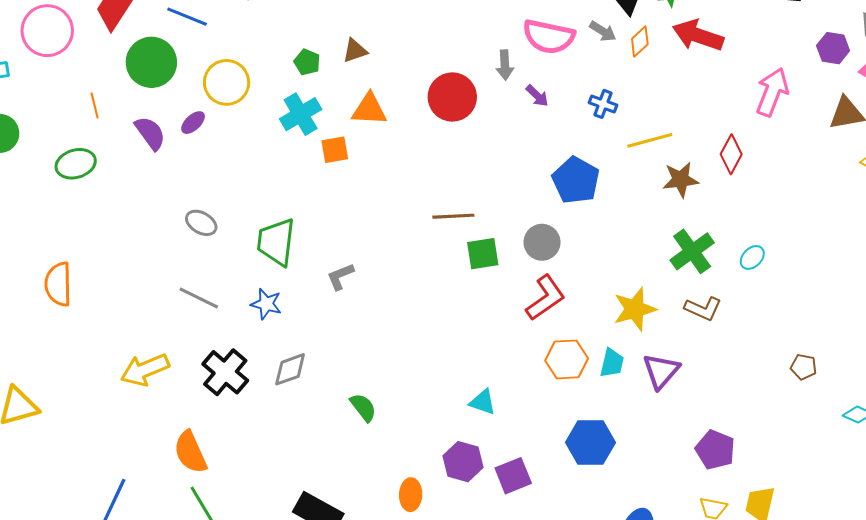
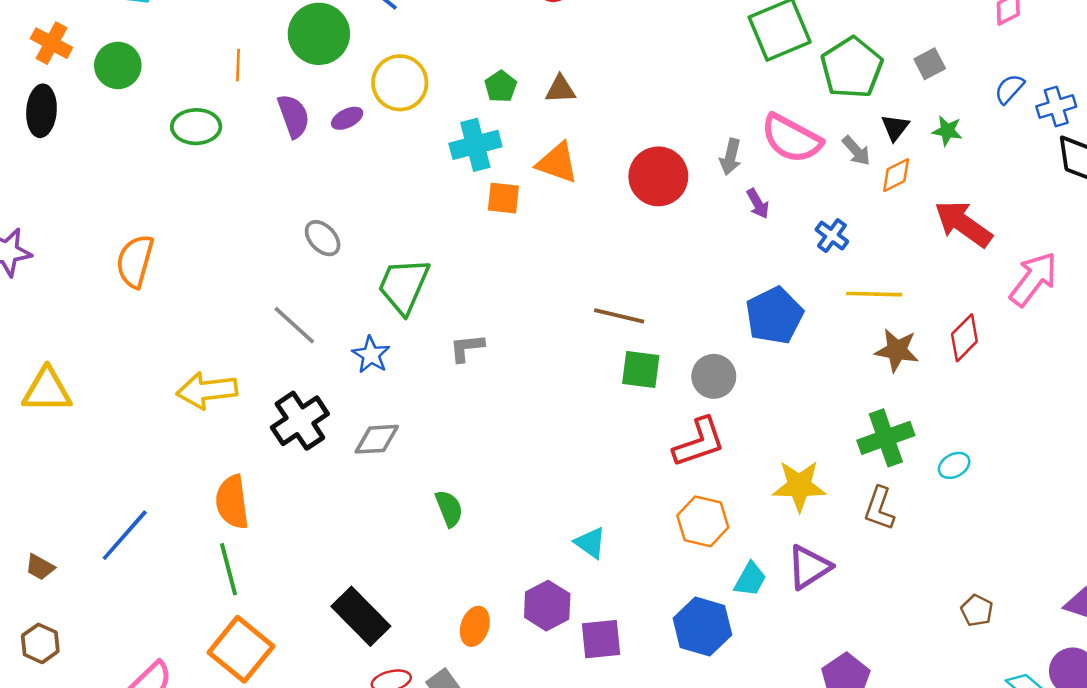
red arrow: (698, 35) -> (963, 224), moved
brown L-shape: (703, 309) -> (879, 508), turned 69
cyan trapezoid: (612, 363) -> (750, 579), moved

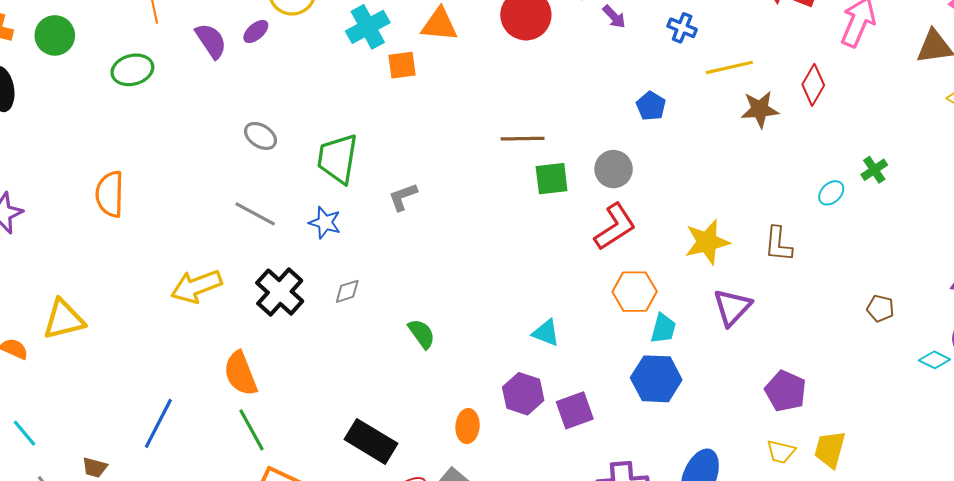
blue pentagon: (774, 316) -> (651, 106), size x0.6
green cross: (886, 438) -> (874, 170), moved, size x0.6
gray diamond: (377, 439) -> (347, 291), size x0.7
cyan trapezoid: (750, 579) -> (663, 328), moved

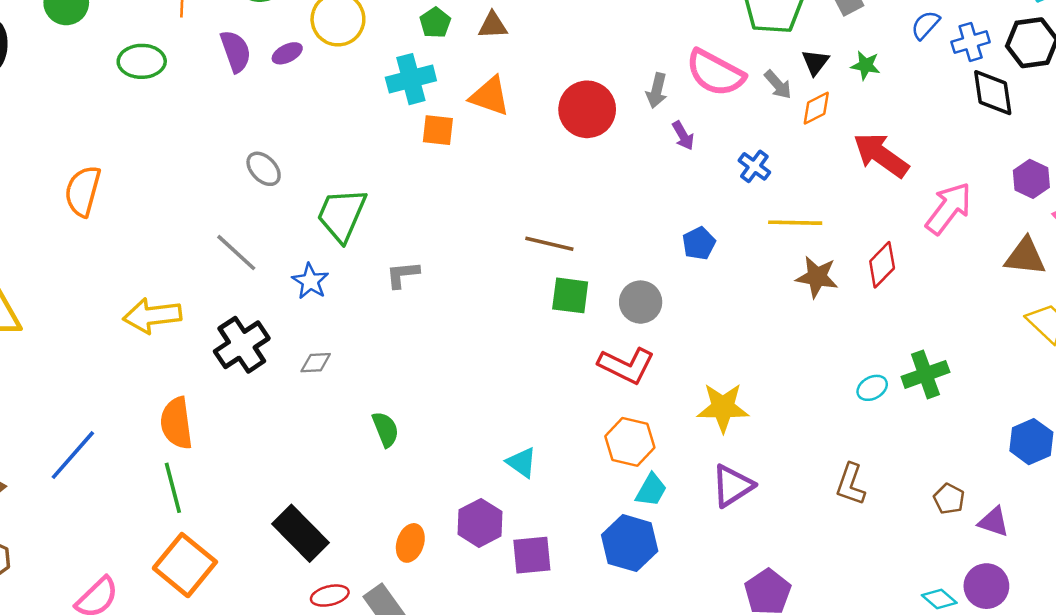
green cross: (874, 170) -> (925, 374), size x1.5
red L-shape: (615, 227) -> (626, 366), turned 45
brown L-shape: (778, 244) -> (851, 484), moved
brown pentagon: (880, 308) -> (949, 499), moved

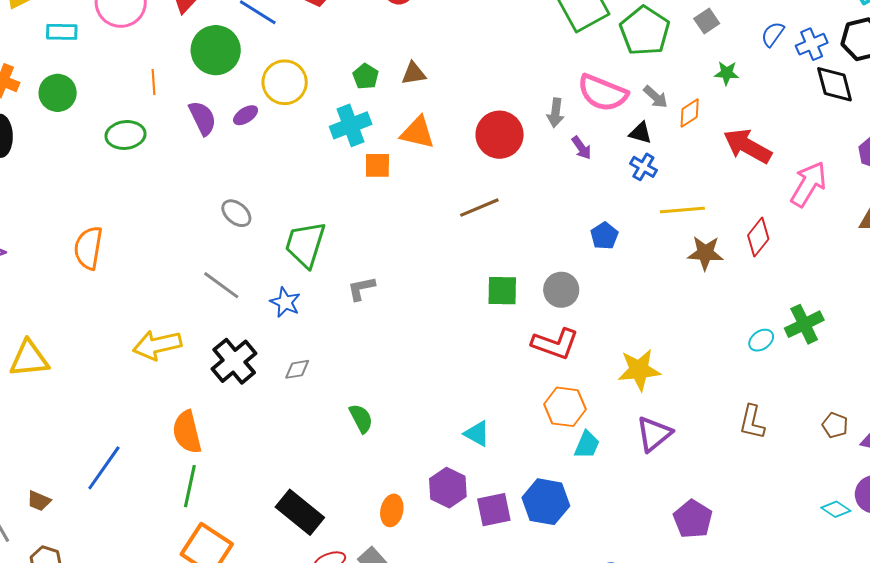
black triangle: (815, 62) -> (641, 133), moved, turned -45
brown line: (549, 244) -> (479, 208), moved, turned -30
green line: (173, 488) -> (190, 486), turned 33
blue hexagon: (630, 543) -> (546, 502), moved

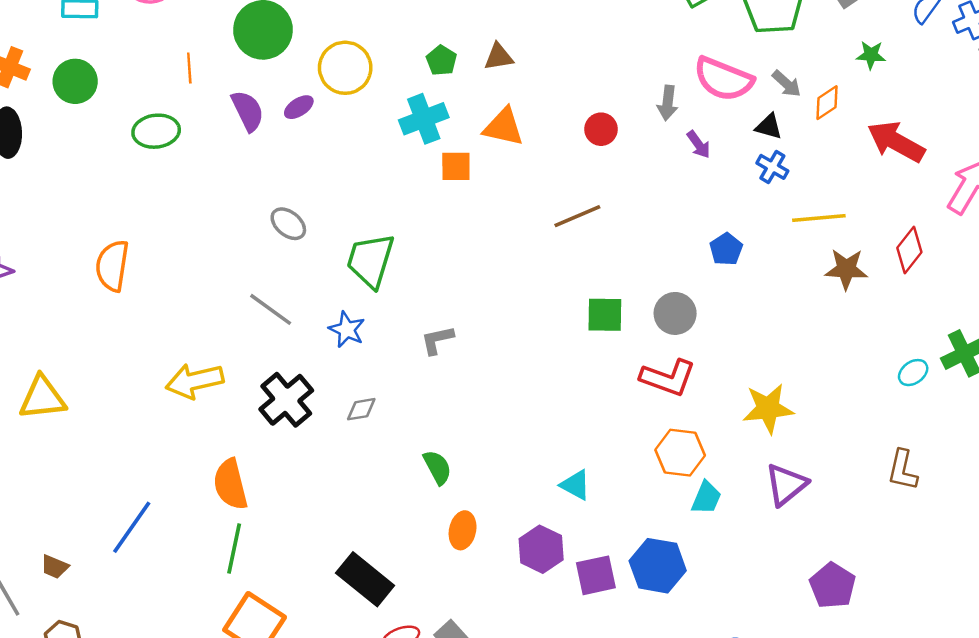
red circle: (500, 135) -> (601, 129), size x0.6
gray L-shape: (361, 288) -> (437, 340), moved
orange ellipse: (392, 510) -> (463, 530), moved

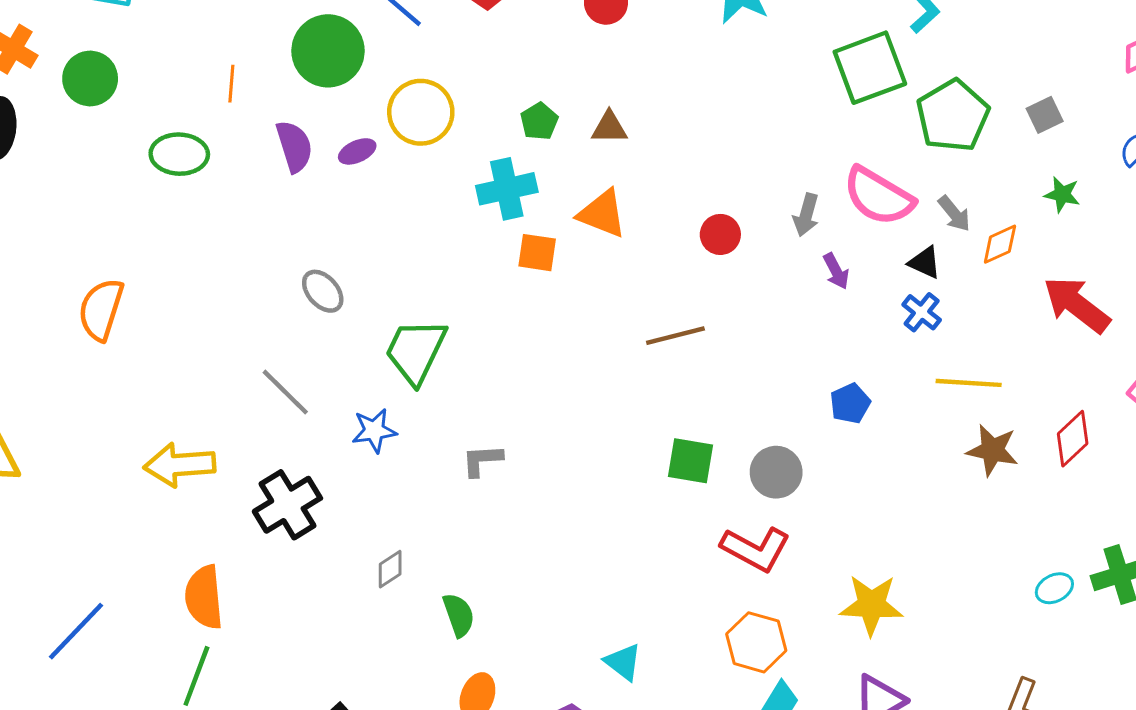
blue star: (347, 329) -> (374, 431), turned 30
gray diamond: (361, 409) -> (390, 569), moved, turned -32

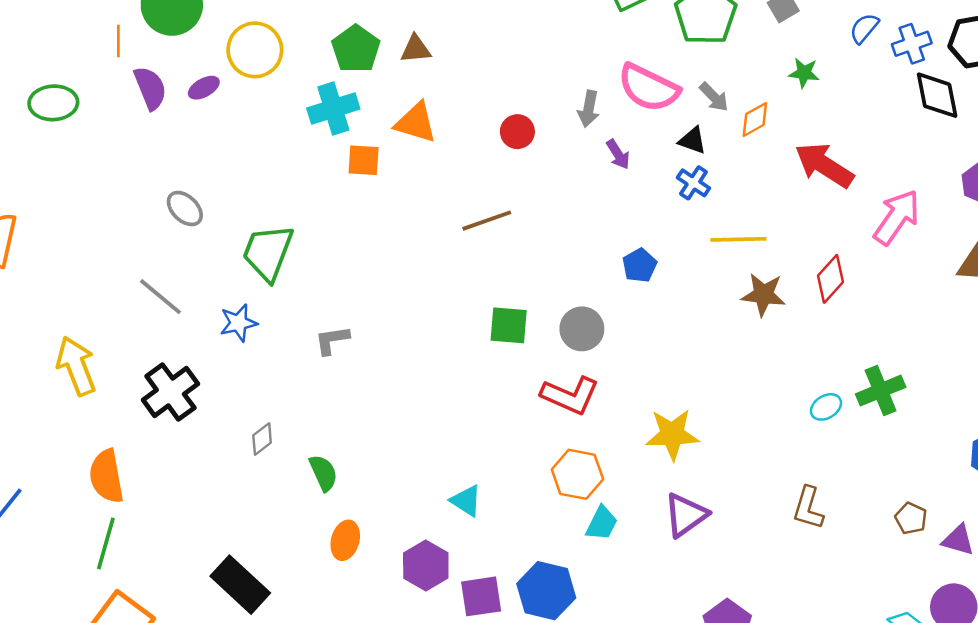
orange line: (231, 84) -> (118, 41), moved
green pentagon: (539, 121) -> (356, 49), size x1.5
yellow arrow: (180, 465) -> (76, 366), turned 78

